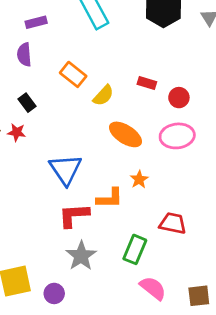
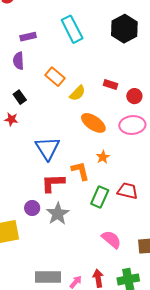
orange L-shape: (110, 198) -> (80, 171), turned -105
green rectangle: (135, 249) -> (100, 197), moved
purple circle: (54, 293) -> (32, 208), moved

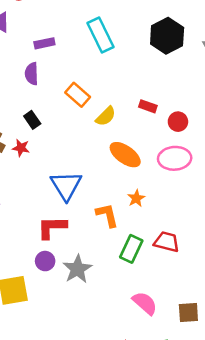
red L-shape: (53, 183) -> (52, 227), moved

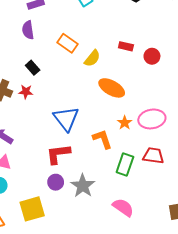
pink ellipse: (175, 158) -> (152, 119), moved
pink semicircle: (145, 303) -> (123, 207), moved

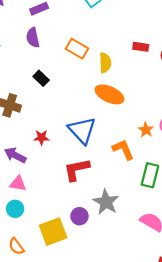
yellow semicircle: (92, 58) -> (105, 63), turned -36
orange ellipse: (112, 88) -> (109, 94), moved
red star: (26, 92) -> (41, 138), moved
purple circle: (56, 182) -> (79, 216), moved

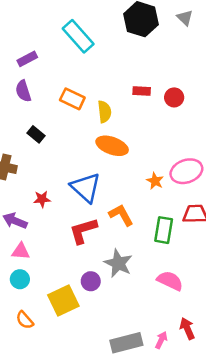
orange L-shape: (123, 150) -> (121, 215), moved

